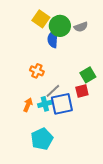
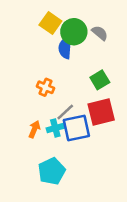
gray semicircle: (81, 27) -> (100, 33), turned -120
green square: (88, 75) -> (100, 80), moved
red square: (82, 91) -> (101, 112), size x1.6

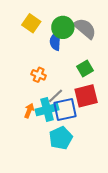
yellow square: (50, 23) -> (31, 23), moved
gray semicircle: (100, 33) -> (85, 28), size x1.6
cyan cross: (55, 128) -> (47, 110), size x1.5
cyan pentagon: (52, 171) -> (61, 138), moved

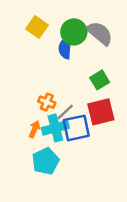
orange cross: (39, 75) -> (47, 102), moved
cyan pentagon: (61, 138) -> (46, 161), moved

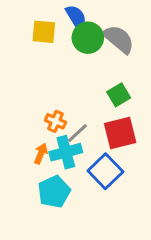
yellow square: (37, 27) -> (44, 32), turned -30
blue semicircle: (65, 48) -> (76, 17), moved, turned 145
blue square: (76, 128) -> (105, 171), moved, turned -32

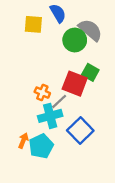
green circle: (88, 38) -> (75, 40), moved
green square: (119, 95) -> (90, 72), turned -30
red square: (120, 133) -> (75, 84), moved, turned 35
orange arrow: (41, 154) -> (23, 141), moved

